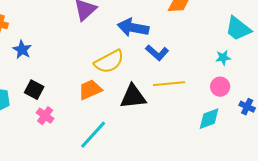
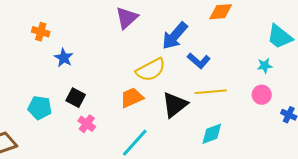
blue arrow: (133, 28) -> (175, 36), turned -60
black triangle: (133, 97) -> (175, 105), turned -32
cyan diamond: (209, 119) -> (212, 134), moved

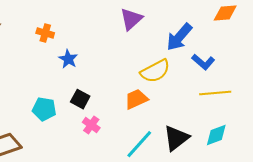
black triangle: (175, 105) -> (176, 138), moved

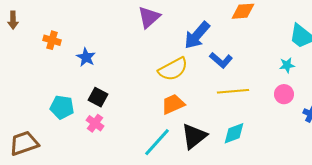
orange cross: (45, 33) -> (52, 40), moved
orange trapezoid: (136, 99) -> (173, 104), moved
pink cross: (91, 125) -> (95, 123), moved

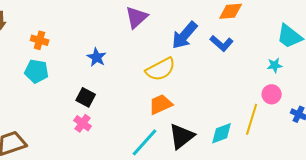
blue star: (86, 57) -> (97, 57), moved
blue L-shape: (221, 60) -> (222, 43), moved
yellow line: (233, 91) -> (252, 119), moved, turned -68
cyan pentagon: (62, 107) -> (37, 71), moved

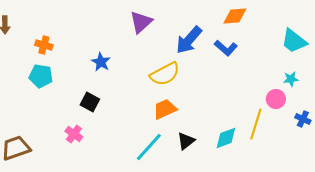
cyan star: (275, 65) -> (291, 79), moved
pink cross: (83, 123) -> (74, 134), moved
black triangle: (182, 136) -> (186, 141), size x0.7

